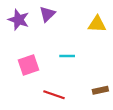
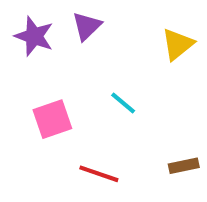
yellow triangle: (97, 24) -> (178, 44), turned -42
cyan line: (67, 56) -> (123, 103), turned 40

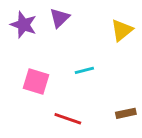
cyan line: (123, 103) -> (84, 70), turned -54
pink square: (52, 119) -> (36, 81), turned 36

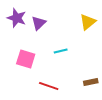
purple triangle: (60, 18) -> (39, 23), moved

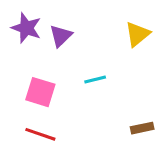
red line: (49, 86) -> (40, 134), moved

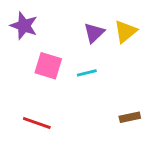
purple triangle: (61, 36) -> (94, 33), moved
pink square: (40, 92) -> (48, 66), moved

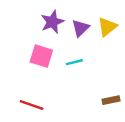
purple star: (24, 26) -> (52, 22), moved, turned 30

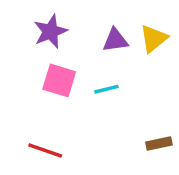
purple star: (52, 22) -> (50, 31), moved
purple triangle: (80, 28) -> (115, 40), turned 36

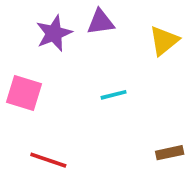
purple triangle: (115, 40) -> (101, 22), moved
pink square: (59, 80) -> (24, 93), moved

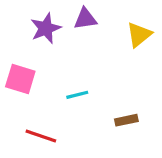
cyan line: (114, 95) -> (77, 95), moved
brown rectangle: (170, 153) -> (126, 120), moved

